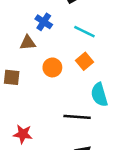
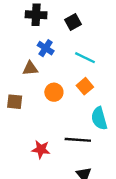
red star: (23, 134) -> (41, 149), moved

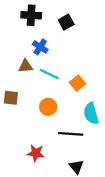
cyan line: (85, 58) -> (49, 74), moved
orange circle: (54, 92) -> (48, 107), moved
red star: (41, 149) -> (36, 153), moved

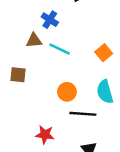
orange square: (77, 83) -> (104, 53), moved
orange circle: (48, 107) -> (67, 92), moved

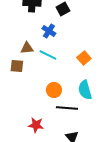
blue cross: (50, 20) -> (49, 31), moved
brown square: (18, 75) -> (17, 66), moved

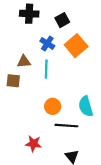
cyan line: (48, 55) -> (46, 69), turned 66
orange square: (84, 58) -> (76, 46), moved, size x1.5

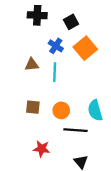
brown square: (13, 81) -> (33, 107), moved

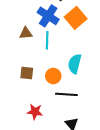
blue cross: (56, 46) -> (48, 16), size x1.5
cyan semicircle: (95, 110) -> (75, 64), moved, turned 30

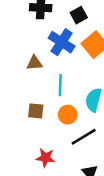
cyan line: (47, 40) -> (60, 85), moved
black line: (66, 94) -> (84, 137), turned -35

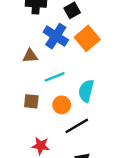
cyan line: (60, 85) -> (55, 77), turned 66

